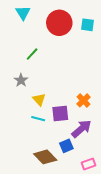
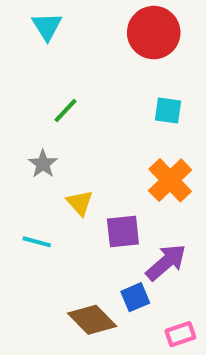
red circle: (59, 23) -> (154, 33), moved
cyan square: (88, 25) -> (168, 110), moved
orange cross: (83, 100) -> (170, 180), moved, size x1.5
cyan line: (38, 119) -> (37, 242), moved

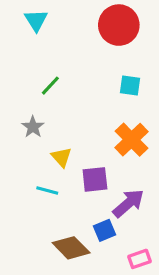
cyan line: (37, 242) -> (47, 191), moved

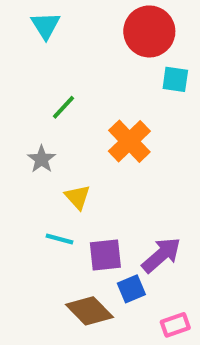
cyan square: (130, 86) -> (175, 79), moved
orange cross: (132, 140) -> (129, 141), moved
purple square: (95, 179) -> (105, 255), moved

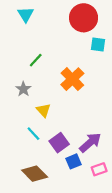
cyan line: (60, 239) -> (33, 134), turned 32
purple square: (105, 255) -> (59, 143), turned -30
brown diamond: (89, 311) -> (35, 174), moved
pink rectangle: (175, 325) -> (99, 169), moved

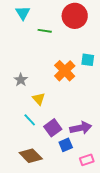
cyan square: (98, 45) -> (88, 60), moved
green line: (36, 60) -> (45, 31), moved, turned 56
purple arrow: (90, 143) -> (81, 128), turned 30
pink rectangle: (99, 169) -> (87, 160), moved

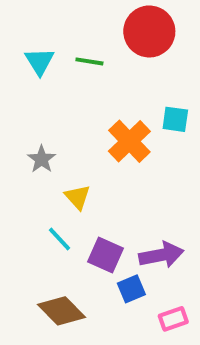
cyan triangle: (23, 13) -> (40, 61), moved
purple square: (53, 128) -> (105, 255), turned -30

